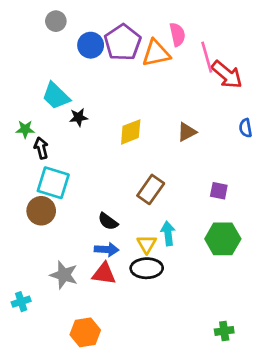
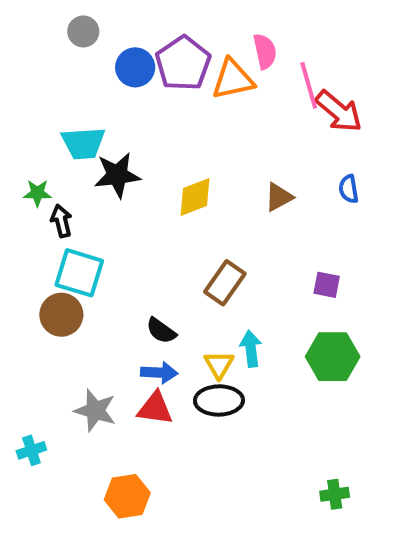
cyan trapezoid: (56, 96) -> (83, 143), turned -48
black star: (79, 117) -> (117, 175), size x1.6
blue semicircle: (246, 128) -> (349, 189), moved

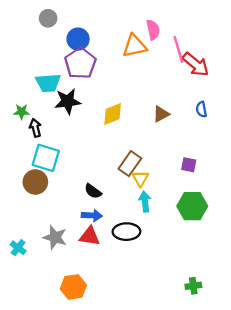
purple pentagon: (183, 63) -> (80, 63), moved
yellow triangle: (219, 365) -> (140, 179), moved
cyan cross: (31, 450) -> (18, 248), moved, turned -35

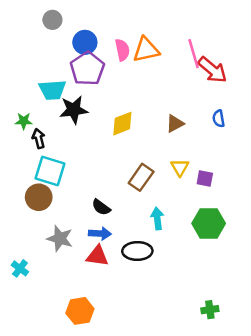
pink semicircle: (153, 30) -> (122, 50), moved
yellow triangle: (140, 179) -> (180, 167), moved
gray star: (55, 237) -> (60, 238), moved

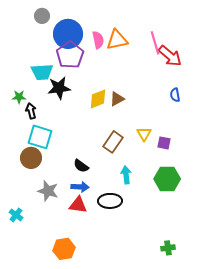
blue circle: (85, 42) -> (68, 34), size x1.5
brown triangle: (175, 124) -> (117, 99), moved

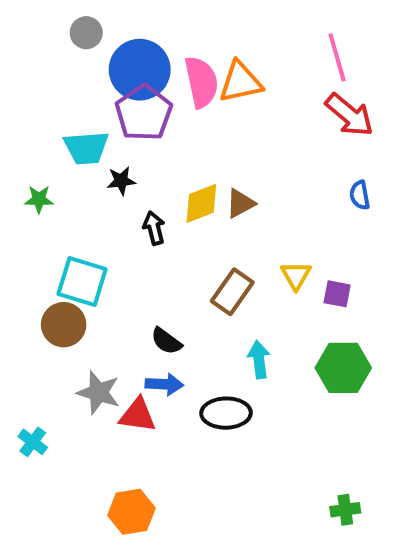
pink semicircle: (98, 40) -> (201, 82), size x1.4
pink line: (155, 43) -> (337, 57), moved
black star: (59, 88) -> (121, 181), size x0.6
black arrow: (31, 111) -> (154, 228), moved
red triangle: (78, 205) -> (138, 415), moved

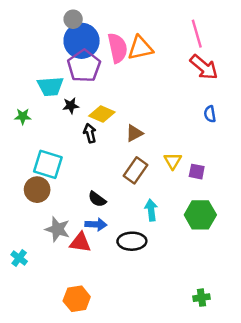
gray circle: (86, 33) -> (73, 19), moved
yellow diamond: (201, 203) -> (102, 114), moved, turned 45
brown triangle: (240, 203) -> (134, 133), moved

